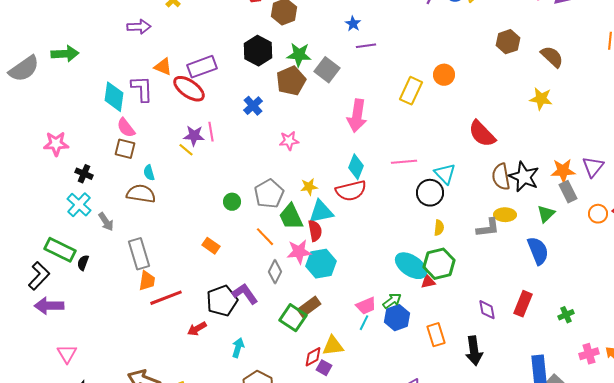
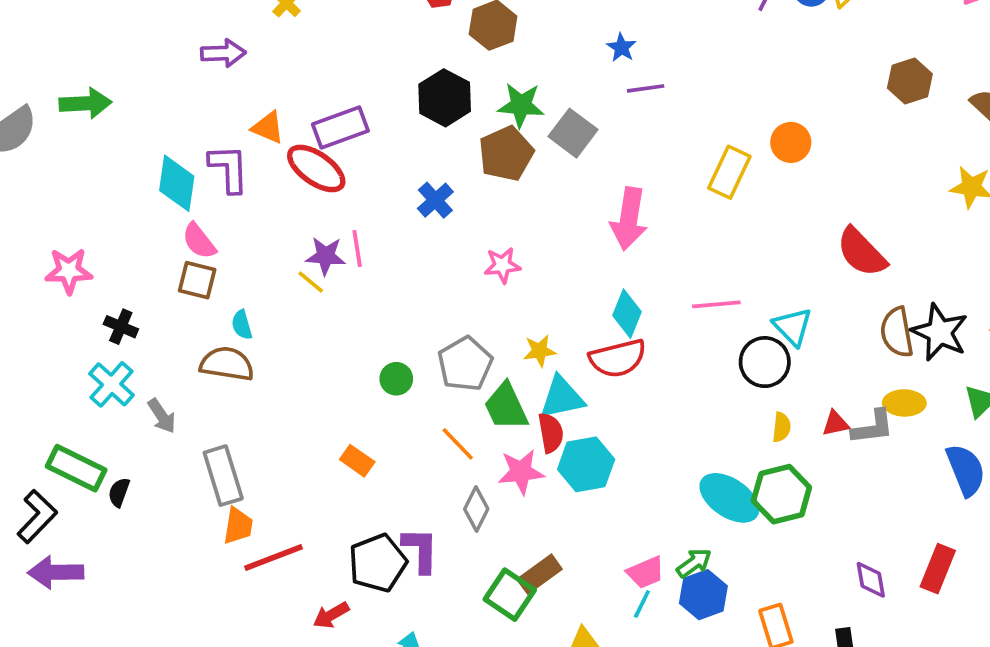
cyan hexagon: (321, 264) -> (586, 464), moved
red triangle: (428, 282) -> (835, 423), moved
purple L-shape: (245, 294) -> (420, 550), turned 36

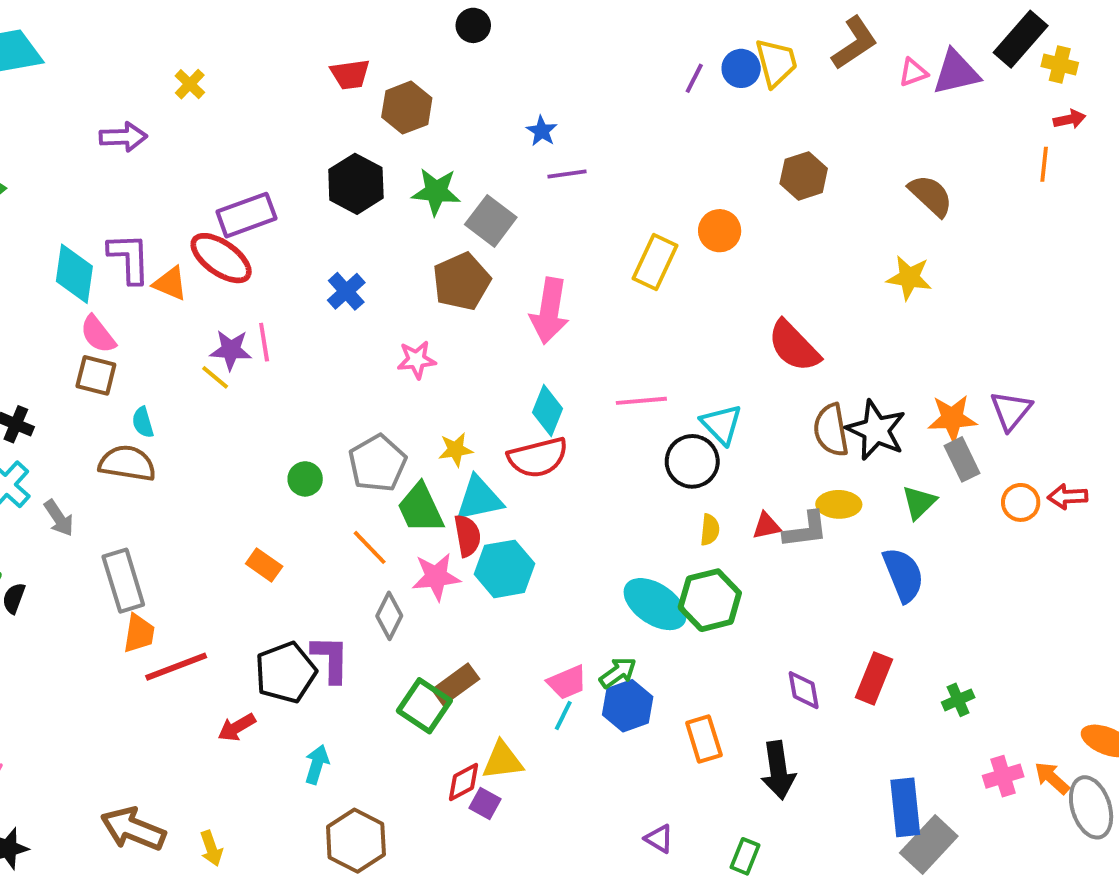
brown hexagon: (910, 81) -> (804, 176), moved
orange triangle: (268, 128) -> (170, 283), moved
brown pentagon: (506, 154) -> (462, 282), moved

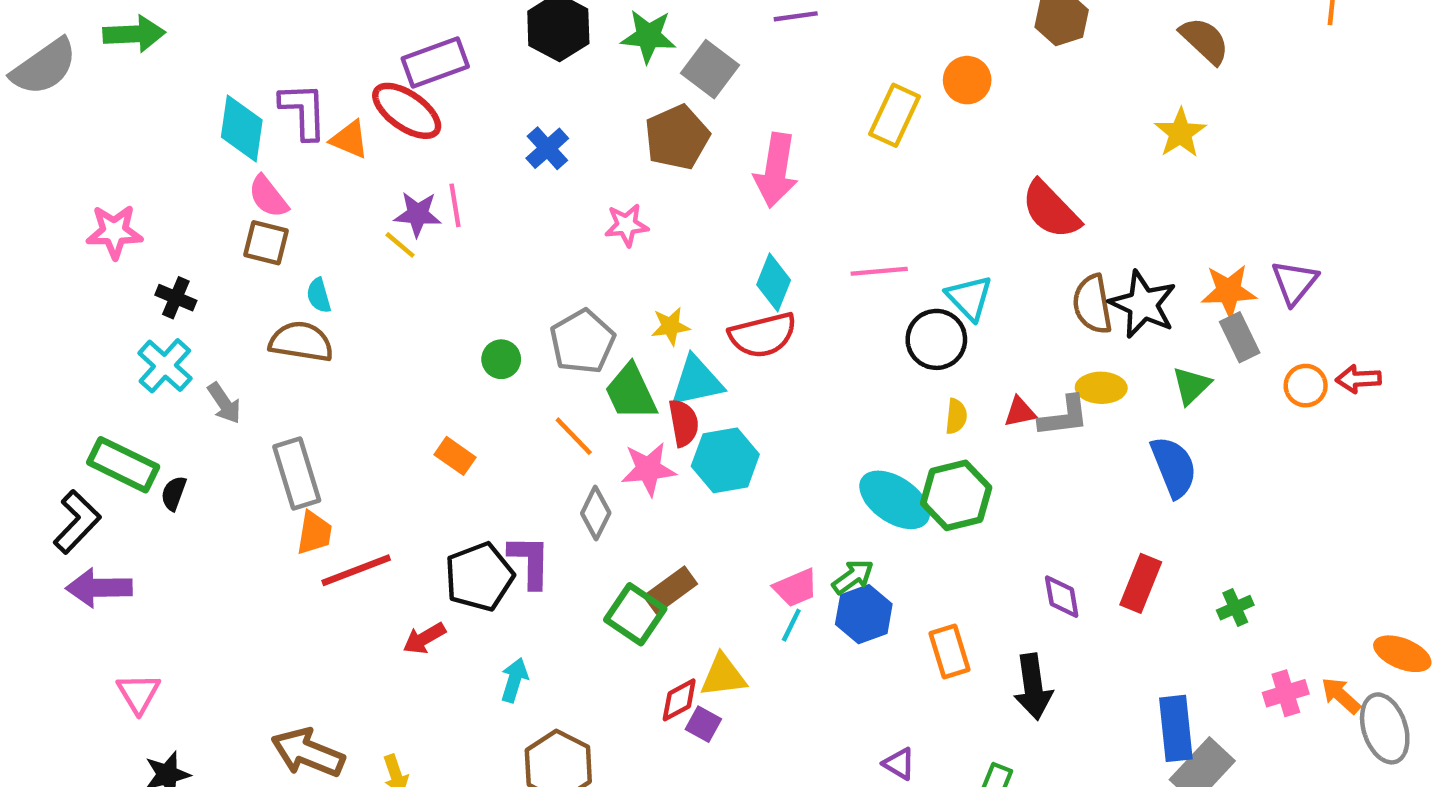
yellow star: (909, 278) -> (1180, 133), turned 30

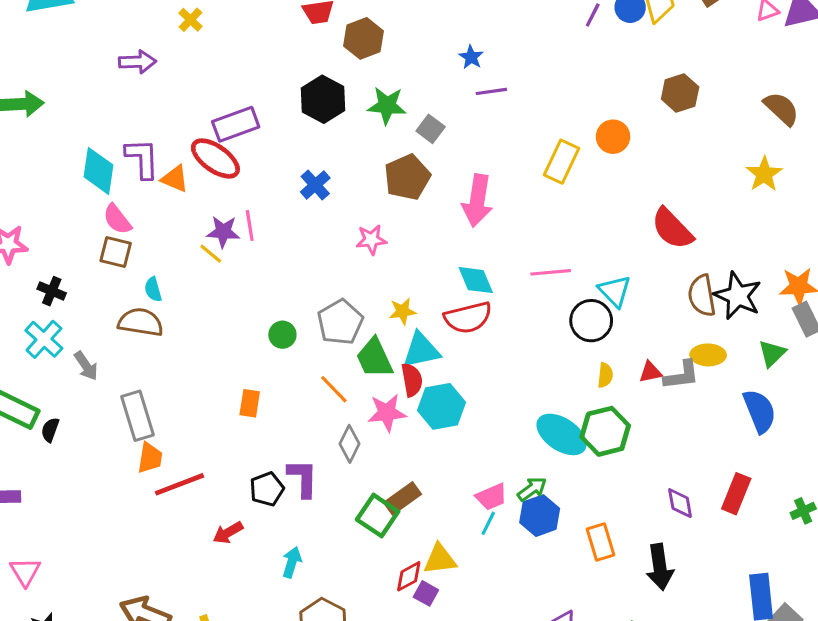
gray square: (710, 69) -> (431, 129), size x0.7
cyan diamond: (774, 282) -> (476, 280), turned -45
orange rectangle: (455, 456) -> (250, 403), turned 64
black pentagon: (479, 577) -> (267, 489), size x0.7

